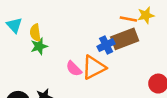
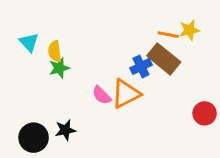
brown rectangle: (125, 39) -> (164, 59), turned 60

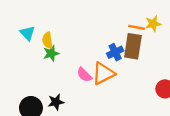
brown rectangle: (164, 59) -> (133, 46), turned 60

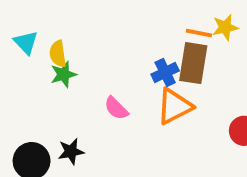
orange triangle: (103, 74) -> (174, 106), moved

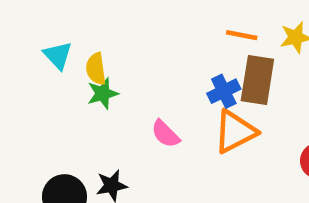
orange line: (199, 33) -> (242, 35), moved

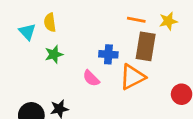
yellow semicircle: (96, 69) -> (50, 22), moved
blue cross: (224, 91) -> (108, 54), moved, turned 30

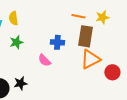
orange triangle: (132, 77) -> (90, 59), moved

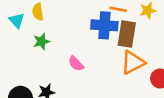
blue cross: (57, 42) -> (104, 25), moved, size x1.5

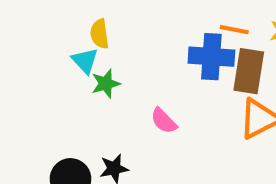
cyan triangle: (17, 20) -> (85, 61), moved

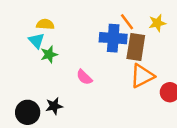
orange line: (234, 30) -> (127, 22), turned 42
yellow semicircle: (99, 34) -> (45, 24), turned 102

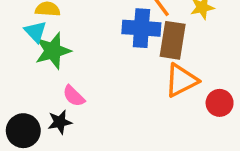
green star: (49, 54) -> (53, 51), size x1.5
pink semicircle: (84, 77) -> (74, 96), moved

